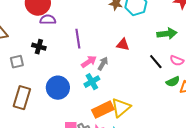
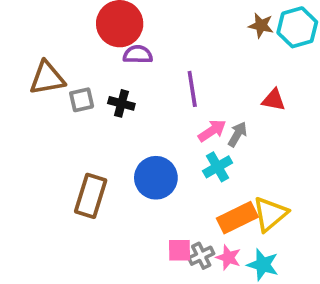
gray square: (17, 62) -> (82, 100), moved

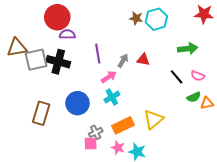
gray square: (82, 100) -> (36, 60), size x1.6
black cross: (121, 103) -> (58, 62), size x1.6
gray arrow: (237, 134) -> (123, 61), moved
yellow triangle: (270, 214) -> (153, 119), moved
gray cross: (201, 256) -> (96, 132), moved

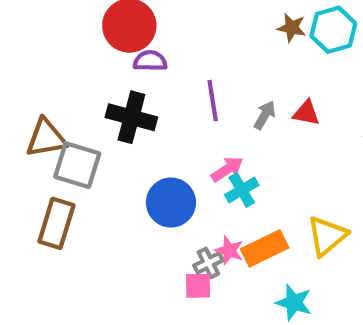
brown triangle: (17, 48) -> (46, 138), moved
gray square: (36, 60) -> (77, 165), moved, turned 30
pink arrow: (109, 77) -> (227, 169), moved
brown rectangle: (41, 113) -> (56, 223), moved
pink star: (118, 148) -> (229, 250), moved

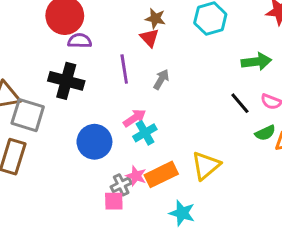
brown star: (292, 28) -> (155, 19), moved
red triangle: (306, 113) -> (149, 38), moved, turned 36

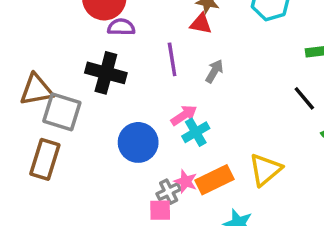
red triangle: (149, 38) -> (201, 24), turned -36

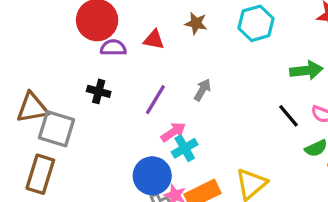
red triangle: (201, 24) -> (154, 40), moved
purple line: (172, 59) -> (155, 100), moved, turned 40
black cross: (106, 73) -> (99, 91), size x0.6
blue circle: (138, 142) -> (152, 176), moved

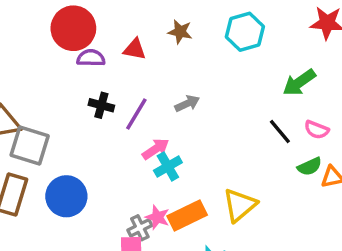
green arrow: (306, 70) -> (299, 82), turned 152
gray arrow: (202, 90) -> (187, 103), turned 35
black cross: (99, 91) -> (101, 105), moved
blue circle: (152, 176) -> (66, 196), moved

